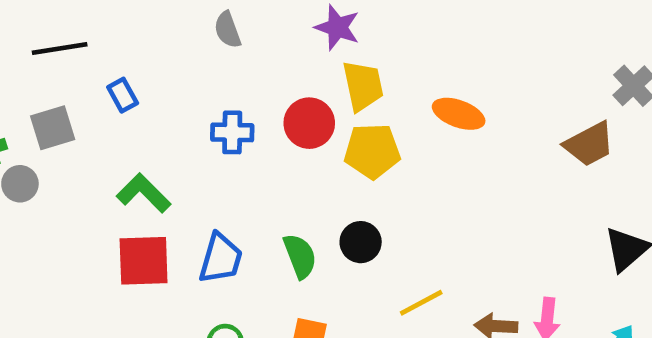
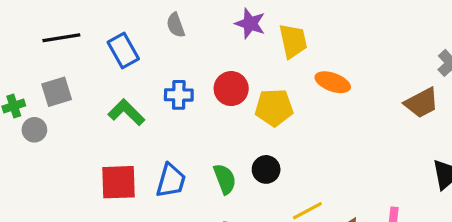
yellow trapezoid: (363, 86) -> (293, 41), moved
blue rectangle: (123, 95) -> (123, 50), moved, size x1.5
green L-shape: (144, 193) -> (126, 112), moved

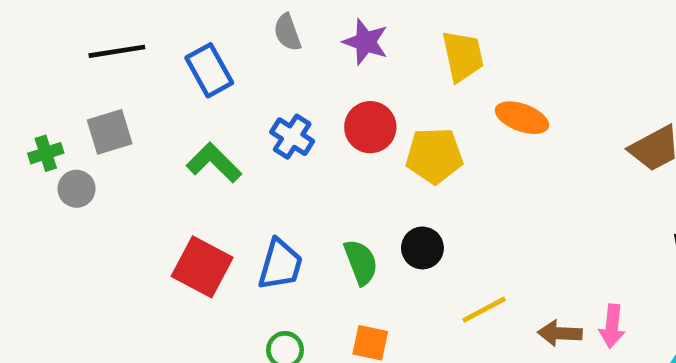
purple star: (250, 24) -> (366, 42), moved
blue cross: (179, 95) -> (292, 137), turned 32
red square: (118, 182) -> (202, 267), turned 30

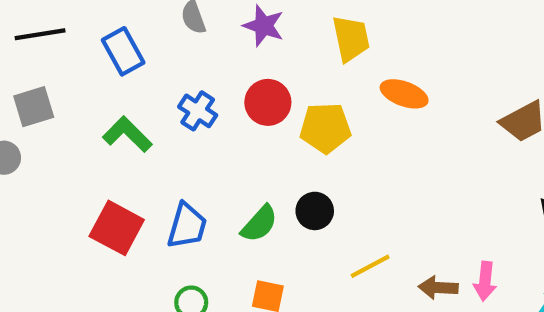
green semicircle: (361, 262) -> (259, 224), turned 63

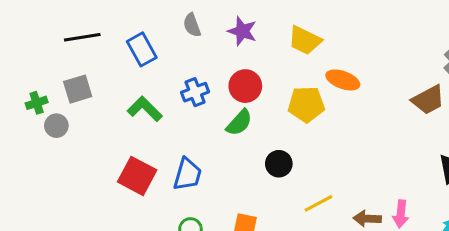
yellow trapezoid: (351, 39) -> (305, 40), turned 128
blue cross: (198, 111) -> (195, 92), turned 36
yellow pentagon: (325, 128) -> (306, 104), moved
green semicircle: (259, 224) -> (239, 123), moved

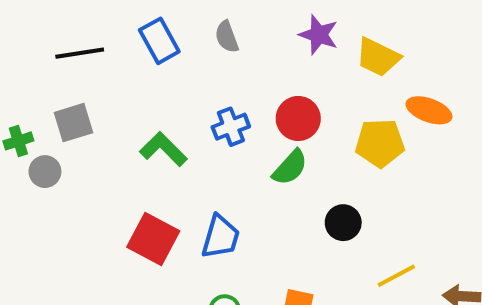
purple star: (242, 31) -> (319, 35), moved
blue rectangle: (142, 49) -> (159, 41), moved

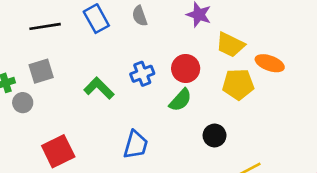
yellow trapezoid: (378, 57) -> (230, 45), moved
red square: (153, 239) -> (58, 151), moved, turned 36

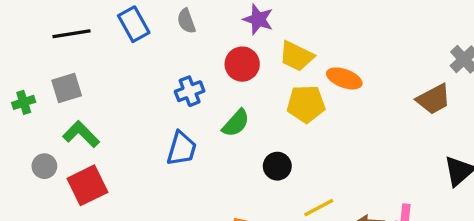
red circle: (186, 68) -> (242, 64), moved
green L-shape: (99, 88) -> (81, 134), moved
gray circle: (23, 103) -> (44, 166), moved
blue trapezoid: (136, 145) -> (182, 149), moved

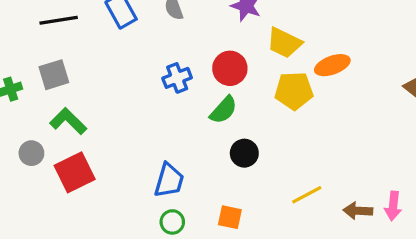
red circle: (242, 64) -> (230, 68), moved
orange ellipse: (344, 78) -> (332, 65), turned -40
blue trapezoid: (182, 149) -> (169, 180), moved
black circle: (277, 166) -> (244, 153), moved

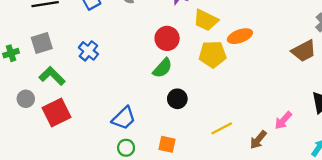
blue cross: (177, 78) -> (88, 51), moved, turned -30
blue trapezoid: (169, 180) -> (124, 118), turned 30
pink arrow: (393, 206) -> (283, 120), moved, turned 36
brown arrow: (358, 211) -> (258, 140), turned -54

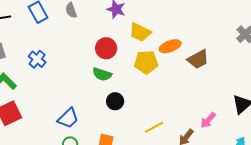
brown trapezoid: (304, 51) -> (198, 59), moved
green semicircle: (162, 68) -> (102, 74), turned 66

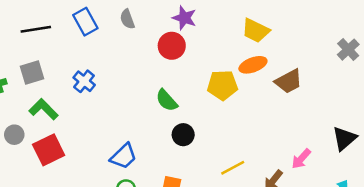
yellow trapezoid: (140, 32) -> (256, 31), moved
red circle: (106, 48) -> (172, 46), moved
green semicircle: (102, 74) -> (167, 100), turned 30

